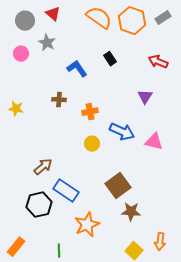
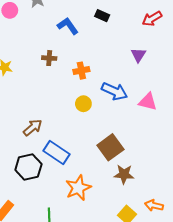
black rectangle: (110, 59) -> (102, 16), turned -32
red arrow: (158, 62) -> (152, 19), turned -54
orange arrow: (160, 242) -> (154, 205), turned 96

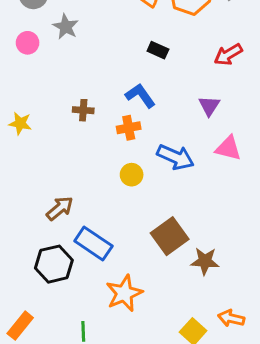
blue L-shape: (68, 26) -> (140, 96), moved
pink triangle: (148, 102) -> (228, 148), moved
brown star: (124, 174) -> (205, 261), moved

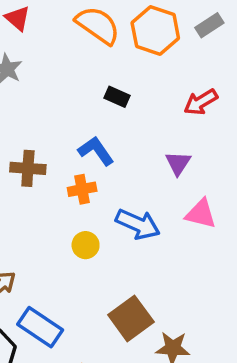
brown cross: (83, 110) -> (28, 168), size x1.4

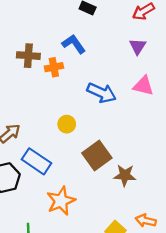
purple triangle: (178, 163) -> (138, 46), moved
orange cross: (82, 189) -> (54, 67), moved
yellow circle: (86, 245) -> (67, 124), moved

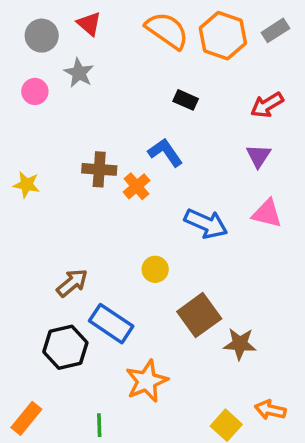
orange cross: (54, 67) -> (137, 186), turned -30

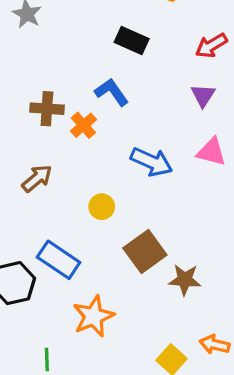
black rectangle: (186, 100) -> (132, 41), size x1.4
brown arrow: (72, 283) -> (37, 178), moved

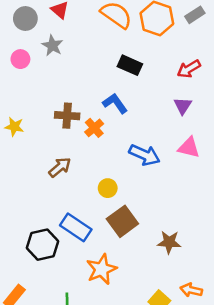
brown square: (145, 251) -> (122, 221), moved

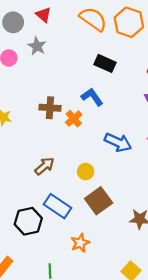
brown arrow: (60, 167) -> (45, 166), moved
orange star: (102, 269) -> (80, 243), size x0.7

